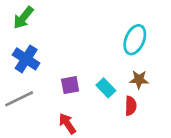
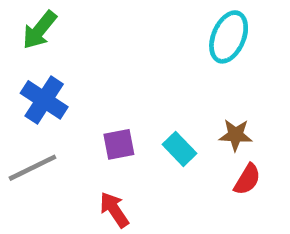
cyan ellipse: (135, 40) -> (229, 37), moved
red semicircle: (131, 106) -> (247, 179), moved, turned 30

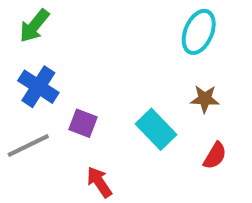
brown star: (236, 135) -> (205, 99), moved
purple square: (119, 144) -> (83, 123), moved, turned 32
cyan rectangle: (180, 149) -> (156, 129), size x1.4

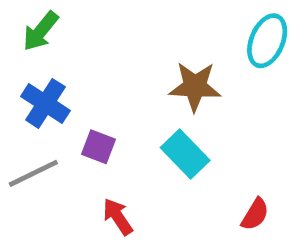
cyan ellipse: (199, 32) -> (267, 41), moved
brown star: (205, 99) -> (195, 87), moved, size x1.5
red semicircle: (215, 156) -> (255, 214), moved

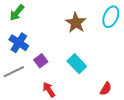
brown star: (195, 87) -> (76, 23), moved, turned 30
purple square: (98, 147) -> (41, 61), turned 32

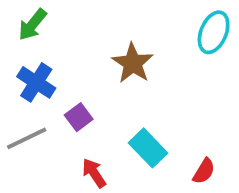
brown star: (76, 23) -> (133, 63), moved
cyan rectangle: (77, 64) -> (148, 148), moved

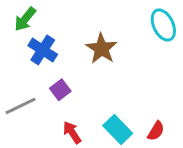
cyan ellipse: (214, 32) -> (163, 25), turned -48
blue cross: (36, 82) -> (43, 50), moved
cyan rectangle: (148, 148) -> (118, 129), moved

